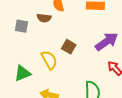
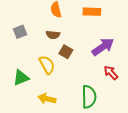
brown semicircle: (44, 18) -> (53, 35), moved
gray square: (22, 26) -> (20, 32), turned -32

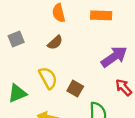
brown semicircle: (53, 35) -> (55, 43), turned -48
brown square: (66, 52) -> (75, 89), moved

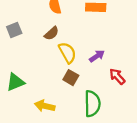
purple arrow: (114, 57) -> (97, 56), moved, size x0.6
yellow semicircle: (48, 78) -> (67, 53), moved

